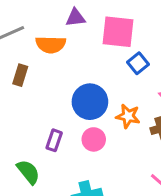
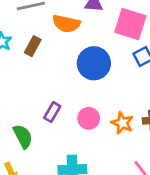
blue circle: (90, 102) -> (94, 63), moved
orange star: (128, 116) -> (122, 123), moved

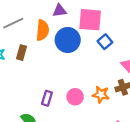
orange semicircle: (66, 24) -> (42, 30), turned -84
blue circle: (94, 63) -> (68, 40), moved

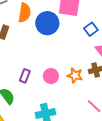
blue square: (105, 42) -> (91, 29), moved

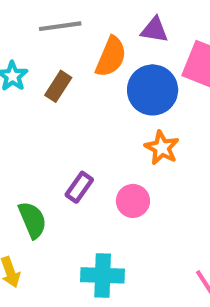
orange star: (75, 75) -> (162, 148), moved

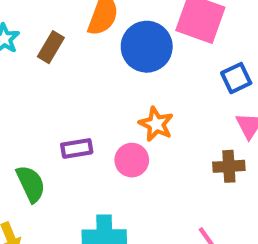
orange star: (162, 148) -> (156, 124), moved
purple rectangle: (79, 187) -> (77, 148), turned 48

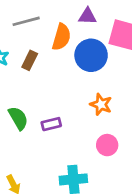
pink circle: (132, 160) -> (107, 145), moved
green semicircle: (31, 184) -> (18, 118), moved

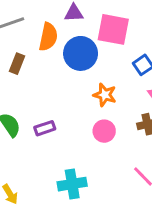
orange star: (101, 104) -> (105, 95), moved
pink circle: (107, 145) -> (104, 131), moved

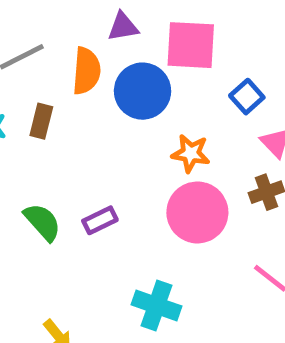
pink circle: (104, 131) -> (197, 212), size x1.6
cyan cross: (72, 184) -> (156, 305), turned 36

